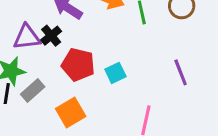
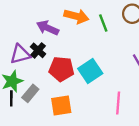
cyan square: (115, 73) -> (90, 71), size x1.5
orange square: (71, 113) -> (61, 106), turned 30

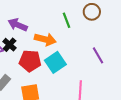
orange arrow: (76, 16) -> (45, 39), moved

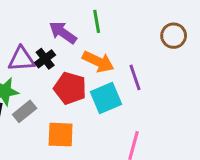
green line: (66, 20) -> (97, 21), moved
purple line: (98, 55) -> (135, 77), moved

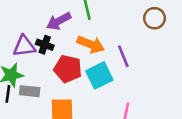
purple arrow: (63, 33) -> (59, 21), turned -60
black cross: (45, 59) -> (45, 45), turned -30
gray rectangle: (25, 111) -> (30, 91), turned 48

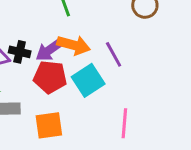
purple arrow: (59, 21) -> (50, 50), moved

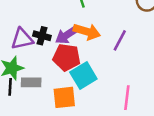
purple line: (114, 54) -> (120, 40), turned 55
cyan square: (88, 80) -> (83, 75), moved

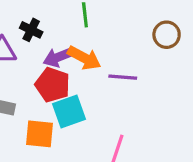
black cross: (42, 36) -> (31, 30), moved
purple line: (120, 40) -> (123, 77), turned 55

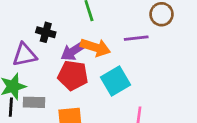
purple line: (123, 77) -> (136, 38), moved
cyan square: (69, 112) -> (115, 81), moved

